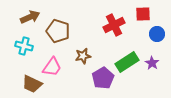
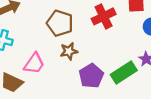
brown pentagon: (58, 31) -> (60, 23), moved
green rectangle: (127, 62) -> (124, 72), moved

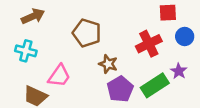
red cross: (104, 16) -> (149, 44), moved
brown star: (69, 51) -> (108, 64), moved, turned 30

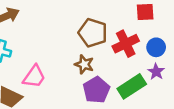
brown pentagon: (87, 33) -> (93, 33), moved
blue circle: (185, 37) -> (156, 47), moved

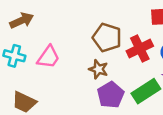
pink trapezoid: (34, 77) -> (48, 57), moved

